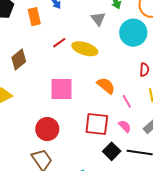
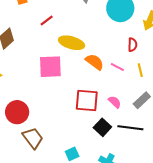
yellow ellipse: (85, 49) -> (72, 43), moved
pink line: (127, 101) -> (117, 67), moved, turned -32
red circle: (47, 129) -> (17, 112), moved

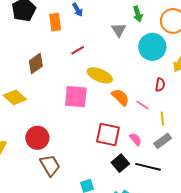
yellow line: (140, 70) -> (162, 119), moved

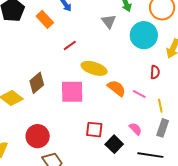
orange rectangle: (55, 22) -> (45, 19), turned -30
brown diamond: (36, 63) -> (37, 83), moved
red square: (108, 135) -> (94, 130), moved, size x0.7
gray rectangle: (163, 141) -> (163, 128), turned -30
black square: (120, 163) -> (114, 144), moved

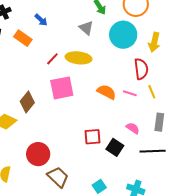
yellow ellipse: (94, 68) -> (79, 58), moved
red semicircle: (155, 72) -> (141, 69), size x1.5
pink square: (72, 92) -> (62, 88), moved
yellow line: (160, 106) -> (152, 92), moved

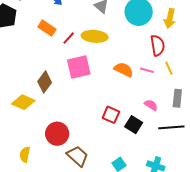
orange rectangle: (23, 38) -> (47, 28), moved
red square: (93, 137) -> (111, 115), turned 30

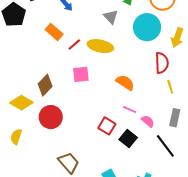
pink square: (79, 67) -> (81, 74), size x0.7
pink line: (147, 70) -> (130, 110), moved
black line: (171, 127) -> (165, 146), turned 50
red circle: (57, 134) -> (51, 117), moved
yellow semicircle: (25, 155) -> (16, 137), moved

